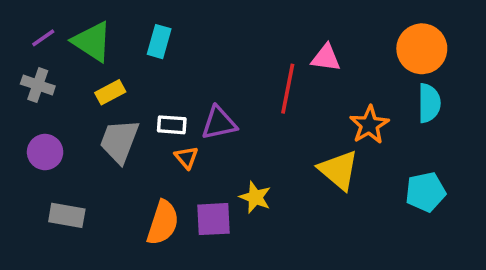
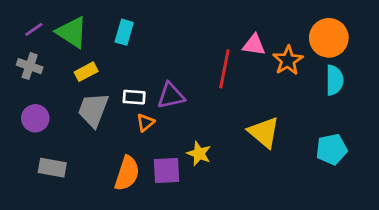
orange star: (369, 125) -> (288, 60), moved
orange triangle: (186, 157) -> (145, 122), turned 30

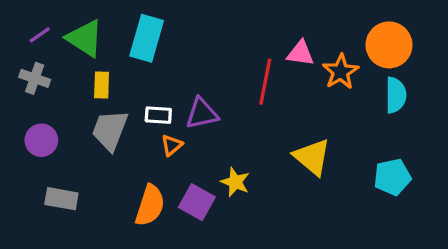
cyan rectangle: (124, 32) -> (147, 38), size x1.5
yellow rectangle: (86, 72) -> (102, 85), turned -60
purple square: (167, 170) -> (197, 202), turned 32

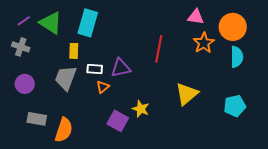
pink triangle: (300, 53) -> (196, 17), moved
yellow rectangle: (102, 85) -> (74, 51), moved
yellow triangle: (312, 157) -> (187, 94), turned 40
orange semicircle: (150, 205) -> (64, 130), moved

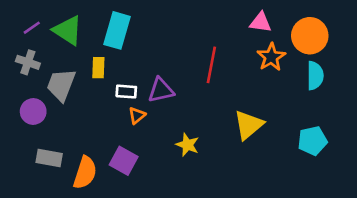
gray trapezoid: (66, 78) -> (61, 85), moved
purple square: (118, 121) -> (124, 161), moved

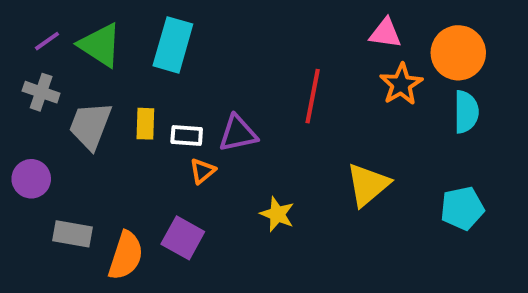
yellow rectangle: (98, 68) -> (145, 124), moved
purple circle: (33, 111) -> (31, 179), moved

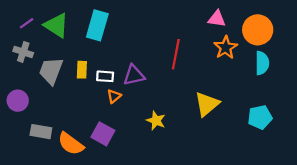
orange semicircle: (126, 256) -> (71, 144), turned 108

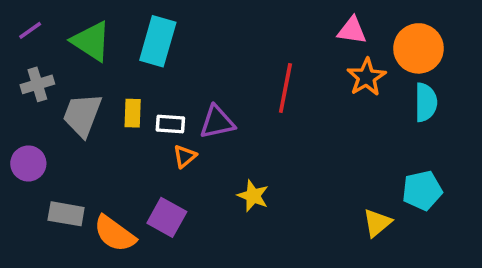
purple line: (27, 23) -> (30, 30), moved
gray cross: (23, 52) -> (37, 84), turned -36
yellow triangle: (207, 104) -> (377, 223), moved, size x0.7

